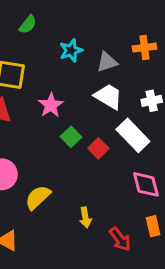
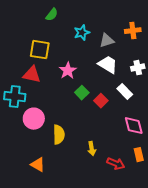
white rectangle: (133, 135) -> (125, 92), size x0.7
yellow semicircle: (38, 197) -> (59, 135), turned 132
red arrow: (120, 239) -> (116, 164), turned -30

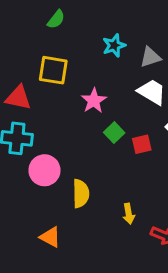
green semicircle: (52, 15) -> (56, 19), moved
red triangle: (32, 75) -> (18, 98), moved
red square: (101, 101) -> (142, 144), turned 32

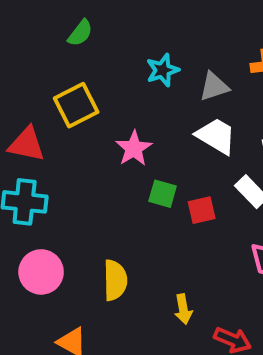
yellow square: (53, 70) -> (76, 105), turned -36
green square: (114, 133) -> (163, 194), turned -30
pink circle: (44, 170) -> (41, 272), moved

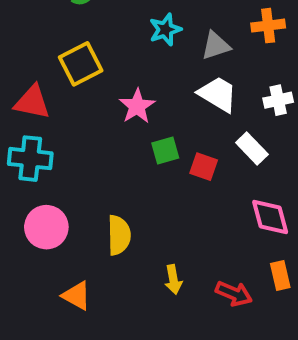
green square: (163, 194) -> (165, 151), turned -32
red square: (202, 210) -> (204, 167), turned 32
yellow arrow: (183, 309) -> (173, 280), moved

